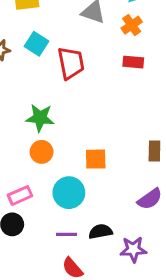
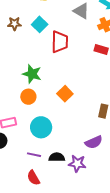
orange square: (96, 159) -> (65, 94), moved, turned 35
purple star: (133, 249) -> (77, 164), moved

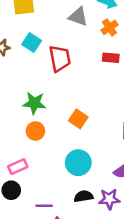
cyan circle: (41, 127) -> (78, 163), moved
purple line: (34, 155) -> (44, 206), moved

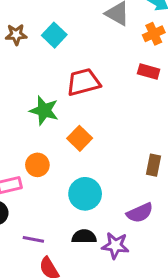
red trapezoid: (60, 58) -> (83, 82), moved, turned -104
orange square: (78, 119) -> (80, 138), moved
orange circle: (35, 131) -> (37, 165), moved

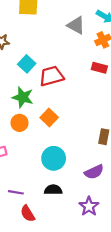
cyan square: (54, 35) -> (27, 64), moved
orange circle: (37, 165) -> (19, 123), moved
purple star: (115, 246) -> (89, 206), moved, turned 30

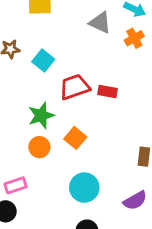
cyan square: (27, 64) -> (43, 60), moved
red rectangle: (99, 68) -> (107, 92), moved
green star: (23, 97) -> (41, 115), turned -30

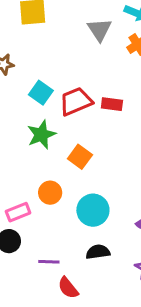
gray triangle: (100, 23) -> (99, 30), turned 35
cyan square: (43, 60) -> (41, 93), moved
orange circle: (39, 147) -> (50, 193), moved

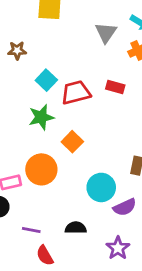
red rectangle: (112, 104) -> (115, 87), moved
orange circle: (50, 193) -> (41, 169), size x1.5
cyan circle: (93, 210) -> (101, 187), moved

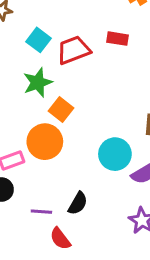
orange square: (72, 142) -> (61, 109), moved
black semicircle: (76, 228) -> (78, 203), moved, turned 126

